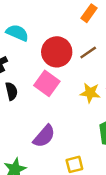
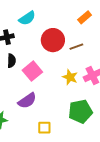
cyan semicircle: (17, 33) -> (27, 18), turned 108
pink square: (47, 83) -> (32, 71), moved

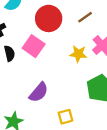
brown line: (76, 47) -> (85, 17), moved
pink square: (32, 71) -> (34, 46), moved

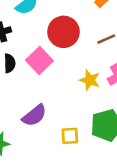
yellow square: (65, 117) -> (70, 136), moved

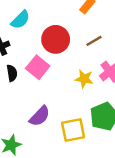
yellow square: (70, 136) -> (73, 130), size x1.5

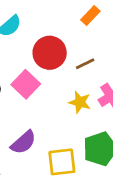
brown line: (94, 41) -> (85, 64), moved

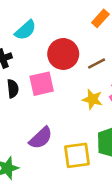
pink square: (26, 84) -> (42, 84), turned 35

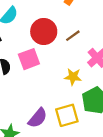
yellow star: (92, 99) -> (73, 77), moved
purple semicircle: (41, 138) -> (38, 118), moved

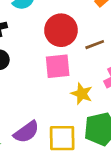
pink square: (29, 59) -> (58, 66), moved

